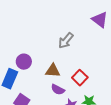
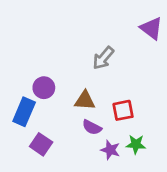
red square: (80, 78) -> (123, 110), turned 35

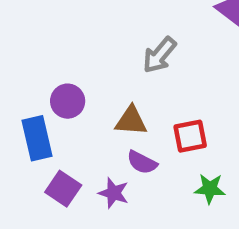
blue rectangle: (24, 112) -> (37, 138), turned -36
purple star: (110, 150) -> (114, 193), moved

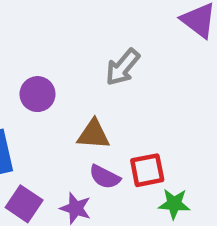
purple circle: (68, 101) -> (38, 94), moved
red square: (190, 136) -> (147, 170), moved

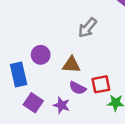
purple circle: (38, 94) -> (41, 55), moved

